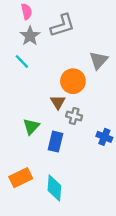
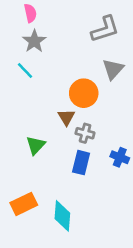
gray L-shape: (63, 25) -> (105, 29), moved
blue rectangle: (56, 142) -> (81, 163), moved

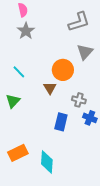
cyan line: (25, 70) -> (19, 72), moved
gray cross: (85, 133) -> (79, 100), moved
green triangle: (36, 145) -> (13, 101), moved

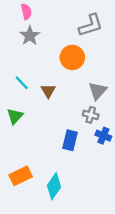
gray triangle: (85, 52) -> (98, 91), moved
orange circle: (63, 70) -> (72, 57), moved
brown triangle: (50, 88) -> (48, 91), moved
cyan diamond: (47, 162) -> (54, 186), turned 30

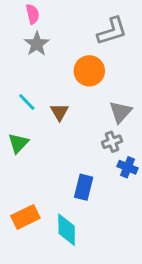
gray cross: (91, 115) -> (112, 142), turned -35
blue rectangle: (70, 140) -> (84, 187), moved
cyan diamond: (54, 186) -> (67, 230), turned -35

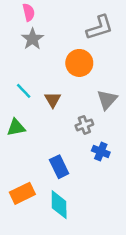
gray cross: (112, 142) -> (84, 125), moved
green triangle: (18, 143) -> (16, 127), turned 36
blue cross: (128, 167) -> (101, 152), moved
blue rectangle: (84, 187) -> (59, 167), moved, turned -40

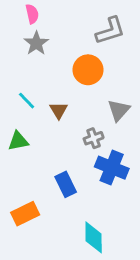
blue cross: (101, 152) -> (112, 168), size x1.6
cyan diamond: (59, 205) -> (94, 237), moved

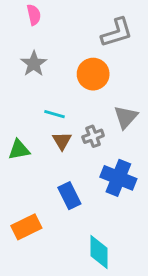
gray star: (36, 43) -> (34, 64), moved
cyan line: (27, 101) -> (55, 114), moved, turned -30
brown triangle: (59, 110) -> (62, 141), moved
gray cross: (94, 138) -> (93, 136), moved

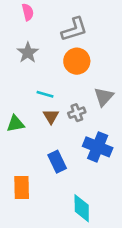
gray L-shape: (117, 33) -> (74, 29), moved
orange rectangle: (26, 227) -> (22, 187), turned -65

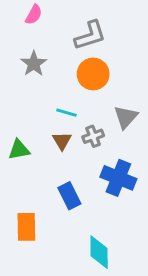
pink semicircle: (28, 12) -> (34, 15), turned 42
cyan line: (45, 94) -> (66, 113), moved

